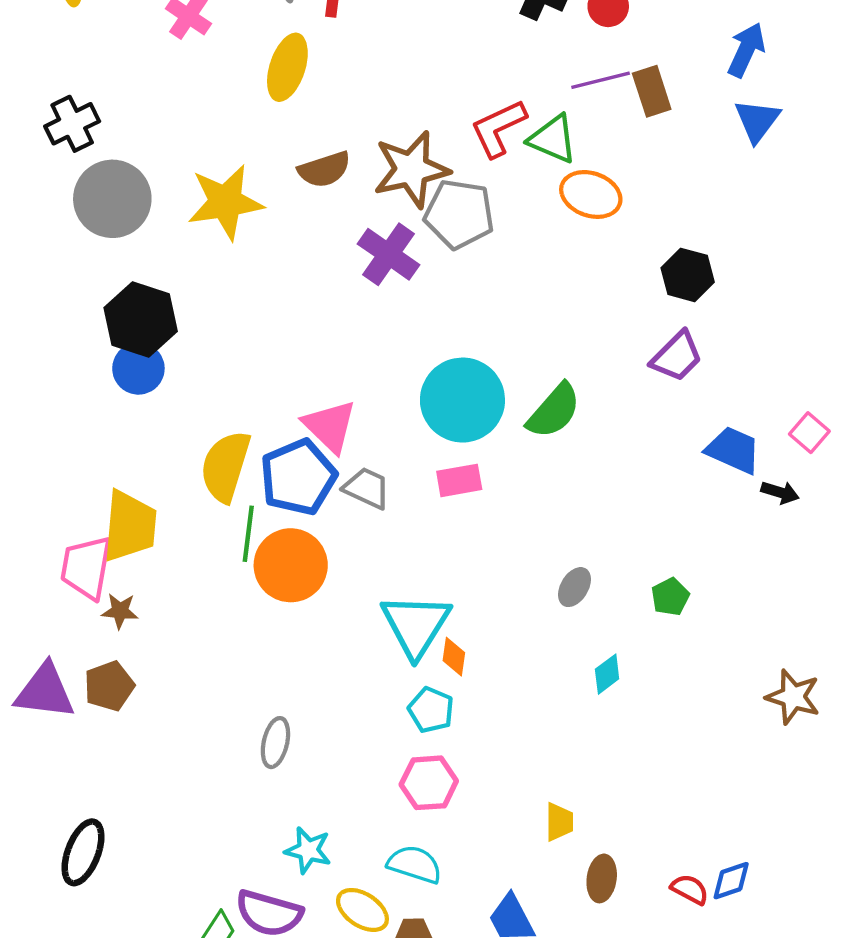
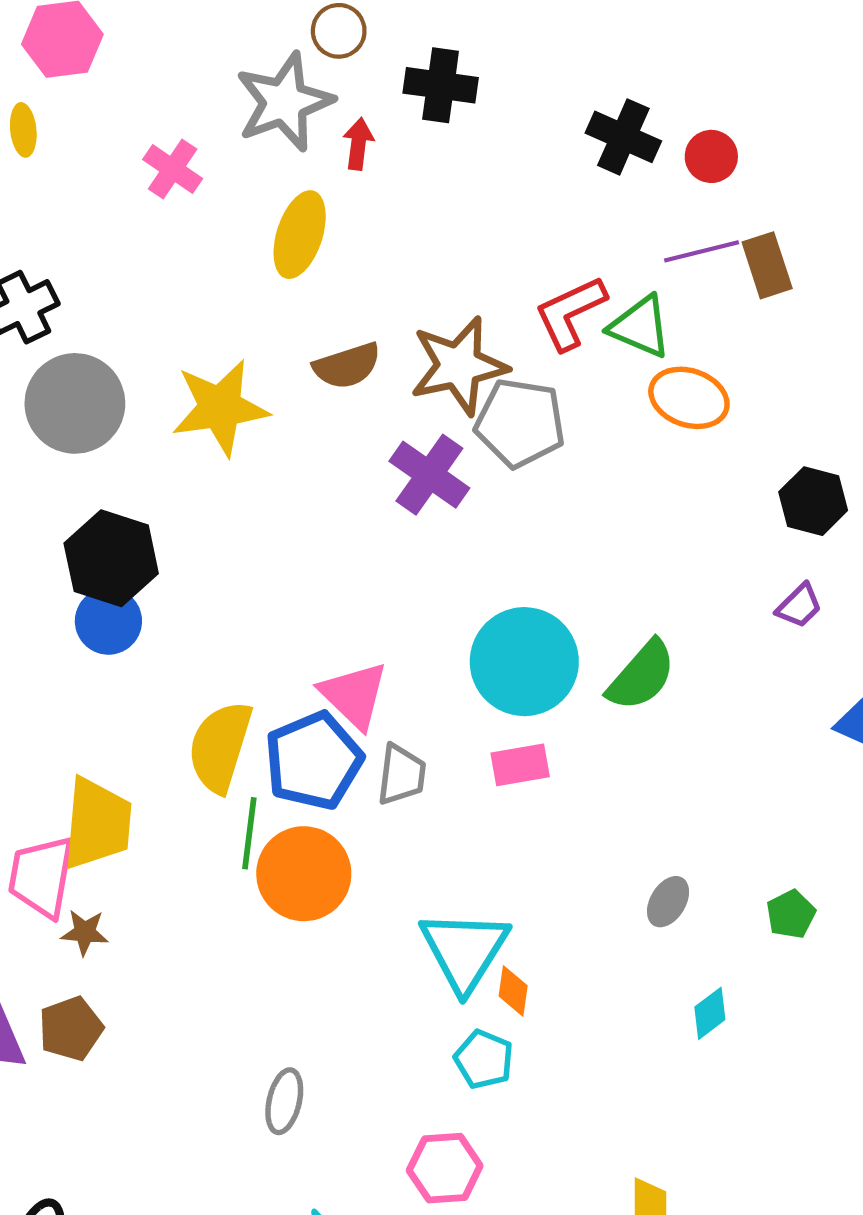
purple trapezoid: (677, 357) -> (799, 606), size x0.7
gray trapezoid: (367, 488) -> (401, 775), turned 72
pink hexagon: (429, 783) -> (445, 1168), moved

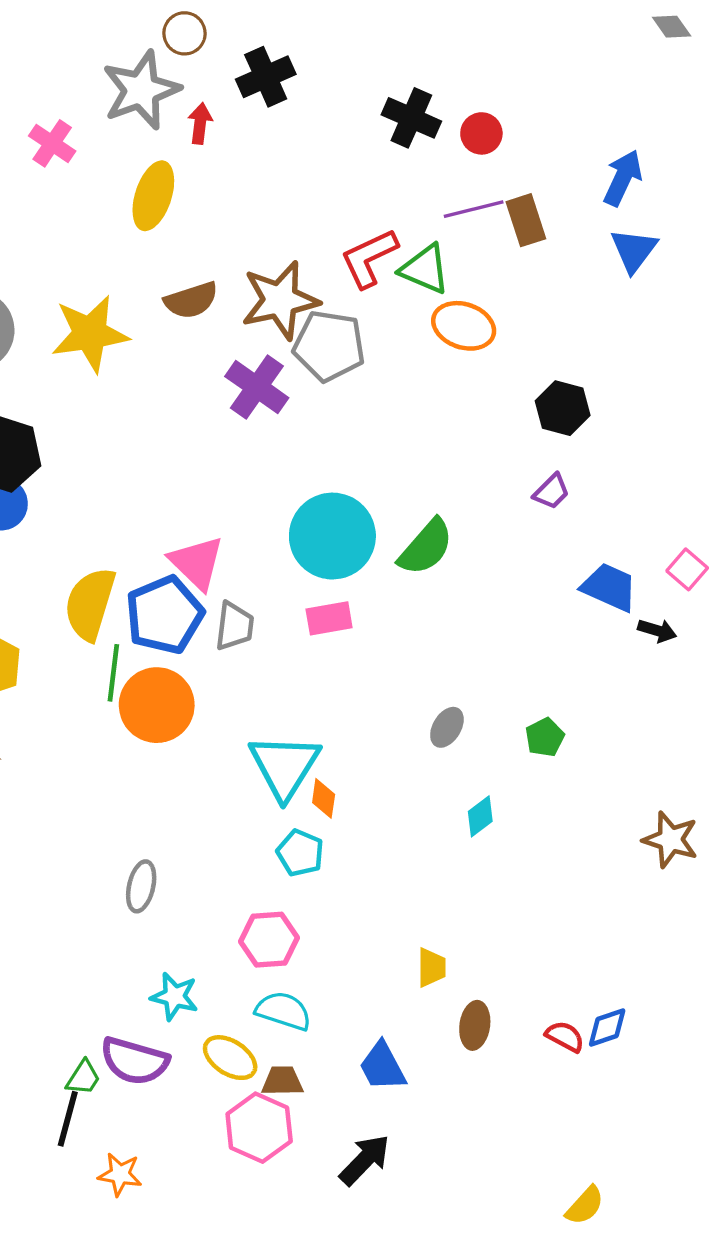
black cross: (441, 85) -> (266, 77), turned -32

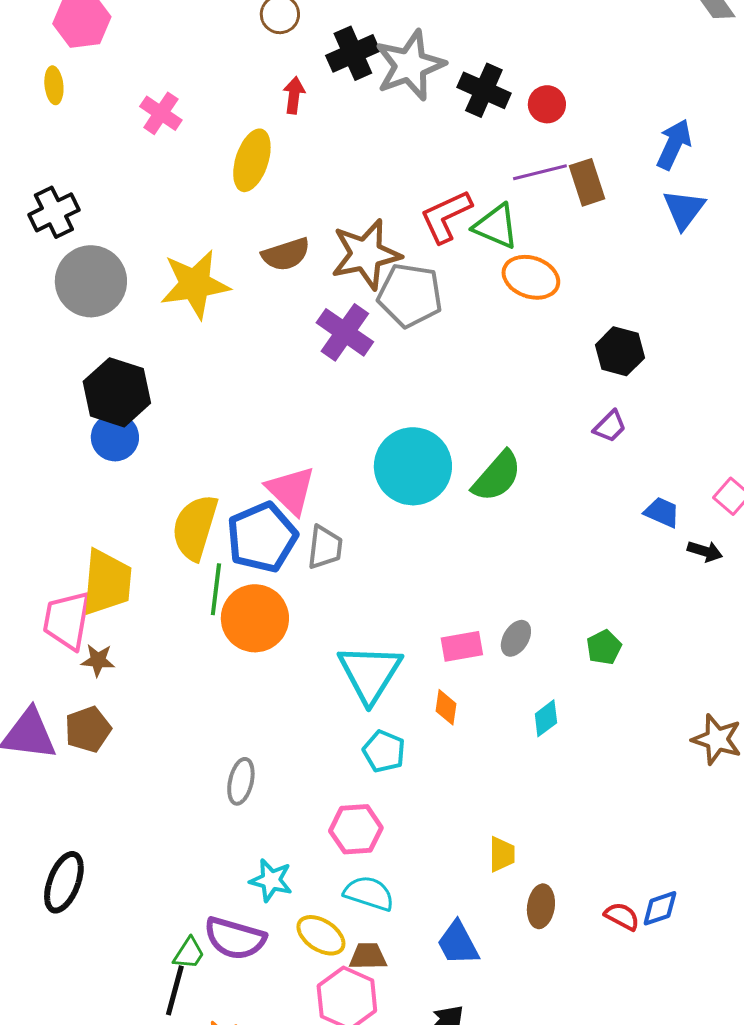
gray star: (141, 90) -> (410, 65), moved
blue trapezoid: (609, 587) -> (662, 512), size x0.7
pink rectangle: (329, 618) -> (462, 646), moved
orange diamond: (324, 798) -> (446, 707), moved

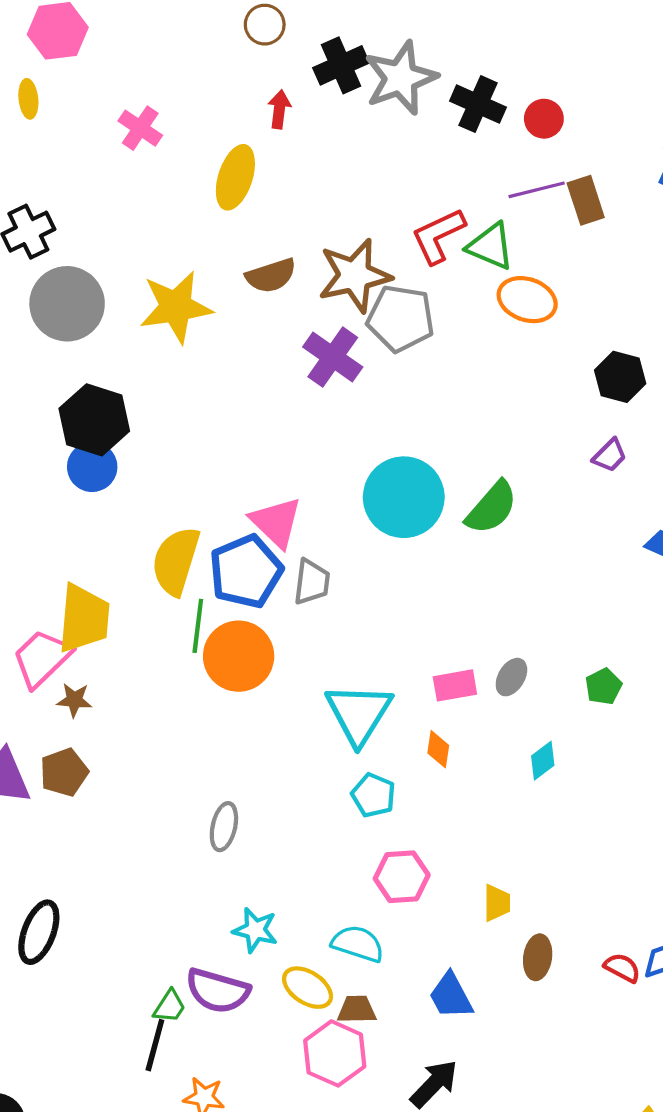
pink trapezoid: (67, 620) -> (42, 658), turned 36
pink hexagon: (356, 829) -> (402, 877), moved

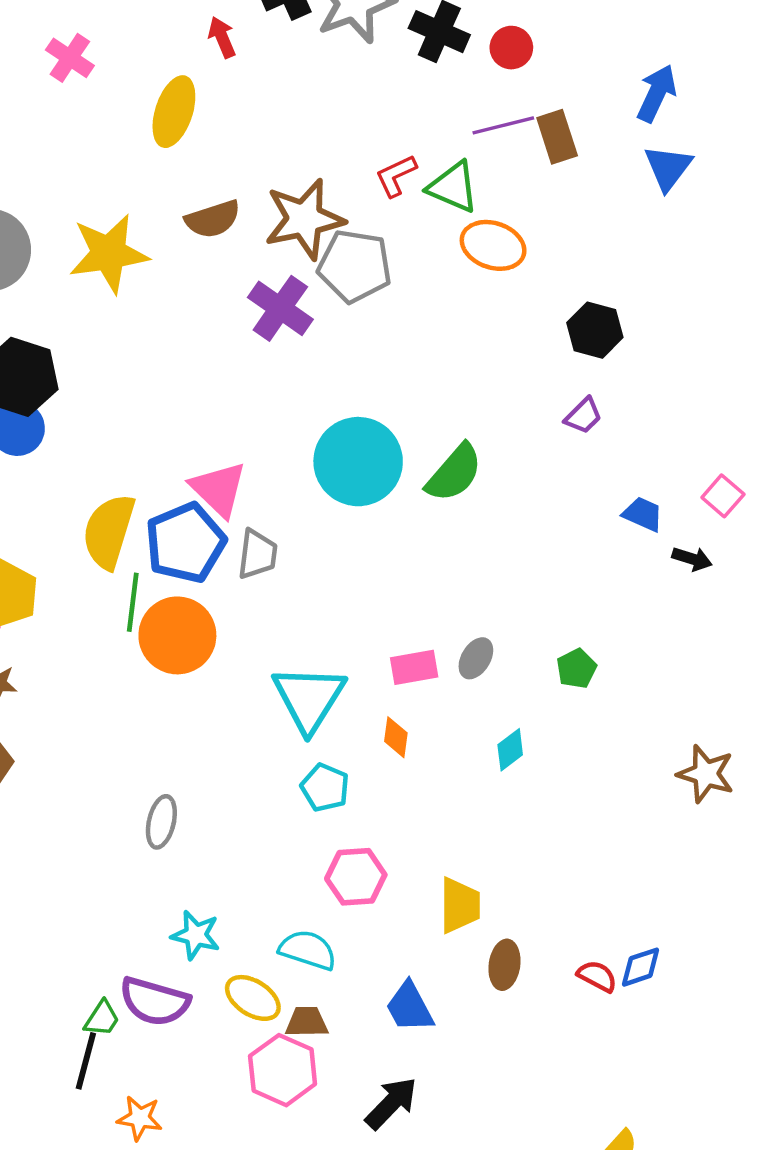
red arrow: (279, 109) -> (222, 37), turned -30
red L-shape: (438, 236) -> (396, 176), size x0.7
yellow trapezoid: (497, 903) -> (460, 905), size x1.4

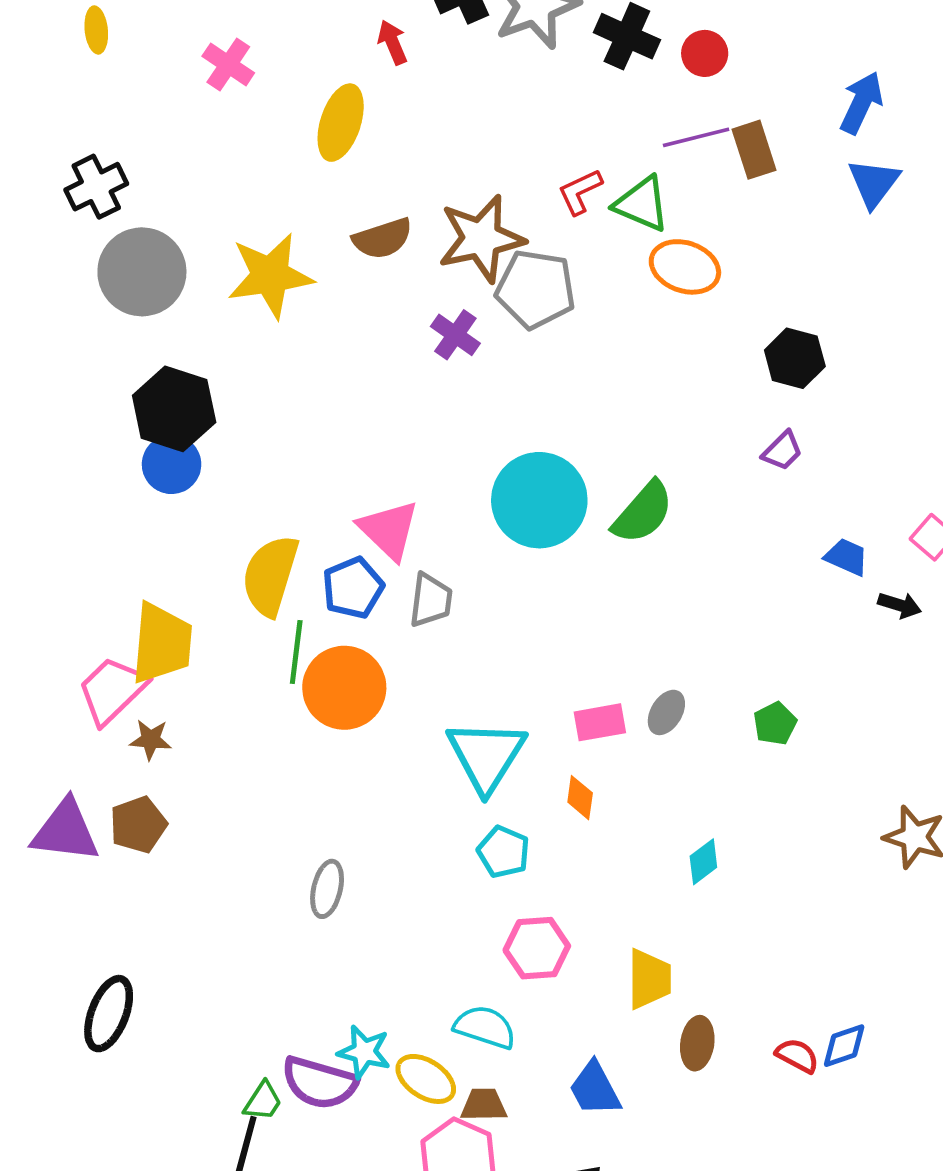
purple cross: (280, 308) -> (455, 335), size x0.7
blue pentagon: (185, 543) -> (353, 588), size x0.7
cyan diamond: (510, 750) -> (703, 862), moved
cyan star: (196, 935) -> (364, 1052), moved

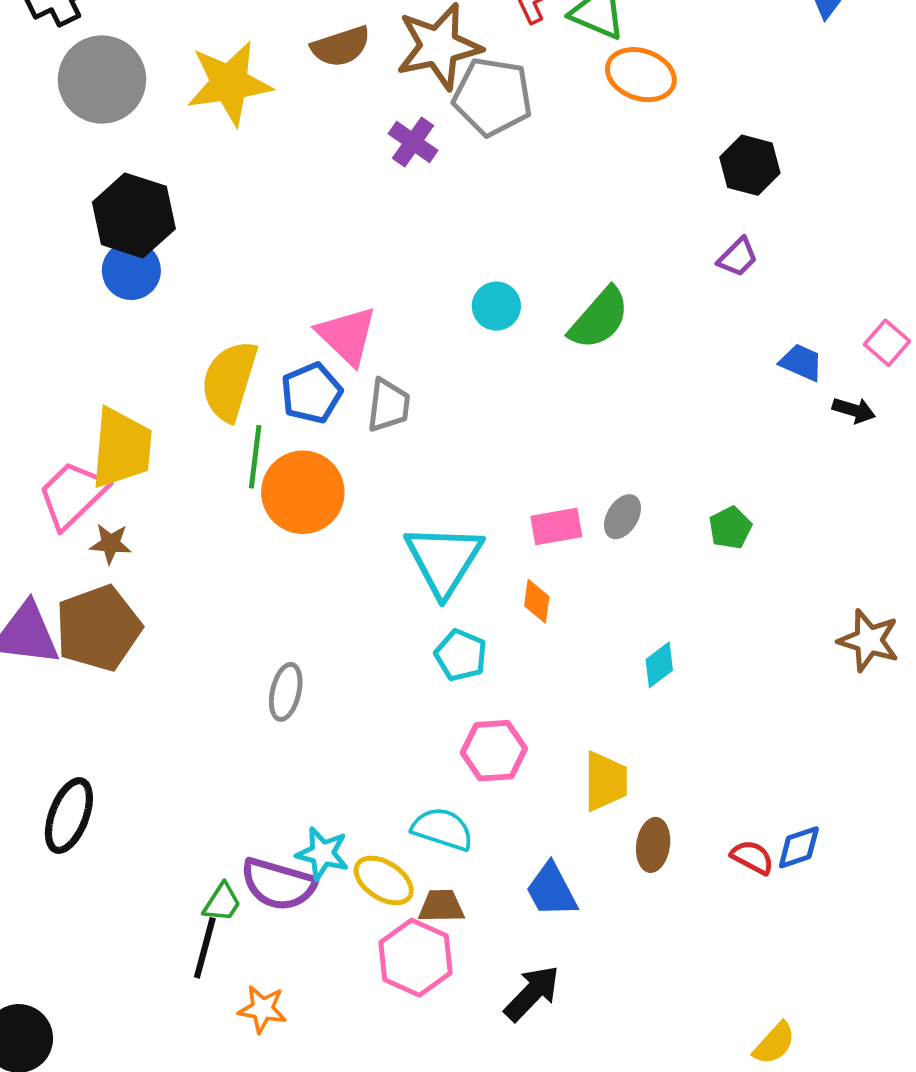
cyan circle: (539, 500) -> (496, 306), size x0.5
brown pentagon: (138, 825) -> (98, 628), size x1.5

